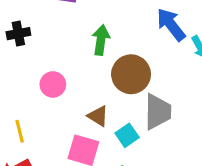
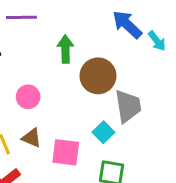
brown triangle: (98, 116) -> (32, 138), moved

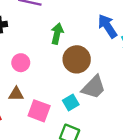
gray trapezoid: (128, 106) -> (94, 87), turned 40
brown triangle: (32, 138) -> (16, 94), turned -35

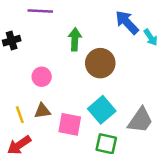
gray trapezoid: (94, 87) -> (140, 120), moved
cyan square: (71, 102) -> (102, 110), size x1.5

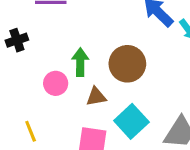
green arrow: (75, 39) -> (80, 62), moved
brown triangle: (42, 111) -> (96, 97), moved

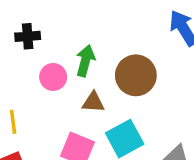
black cross: (17, 40) -> (28, 36), moved

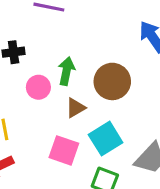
brown triangle: (93, 102) -> (76, 108), turned -30

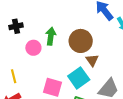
brown triangle: (76, 108) -> (92, 60), moved, turned -32

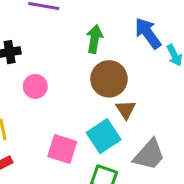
green arrow: (51, 36) -> (95, 39), moved

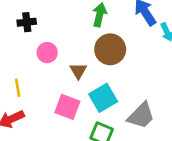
brown triangle: (126, 110) -> (78, 71), moved

